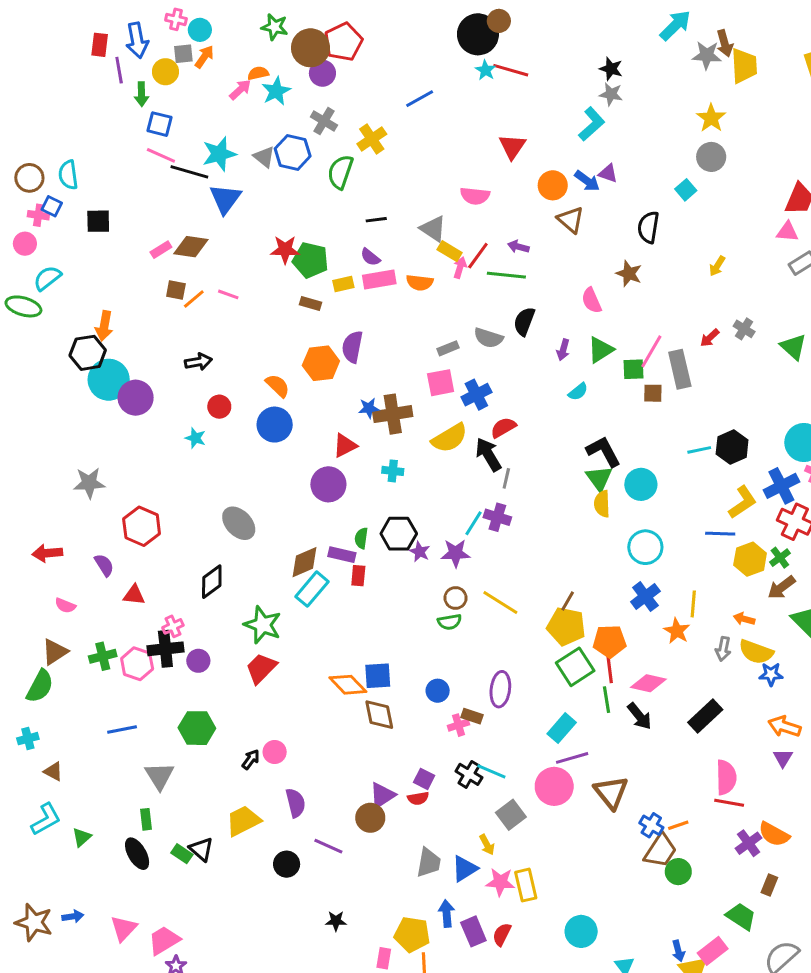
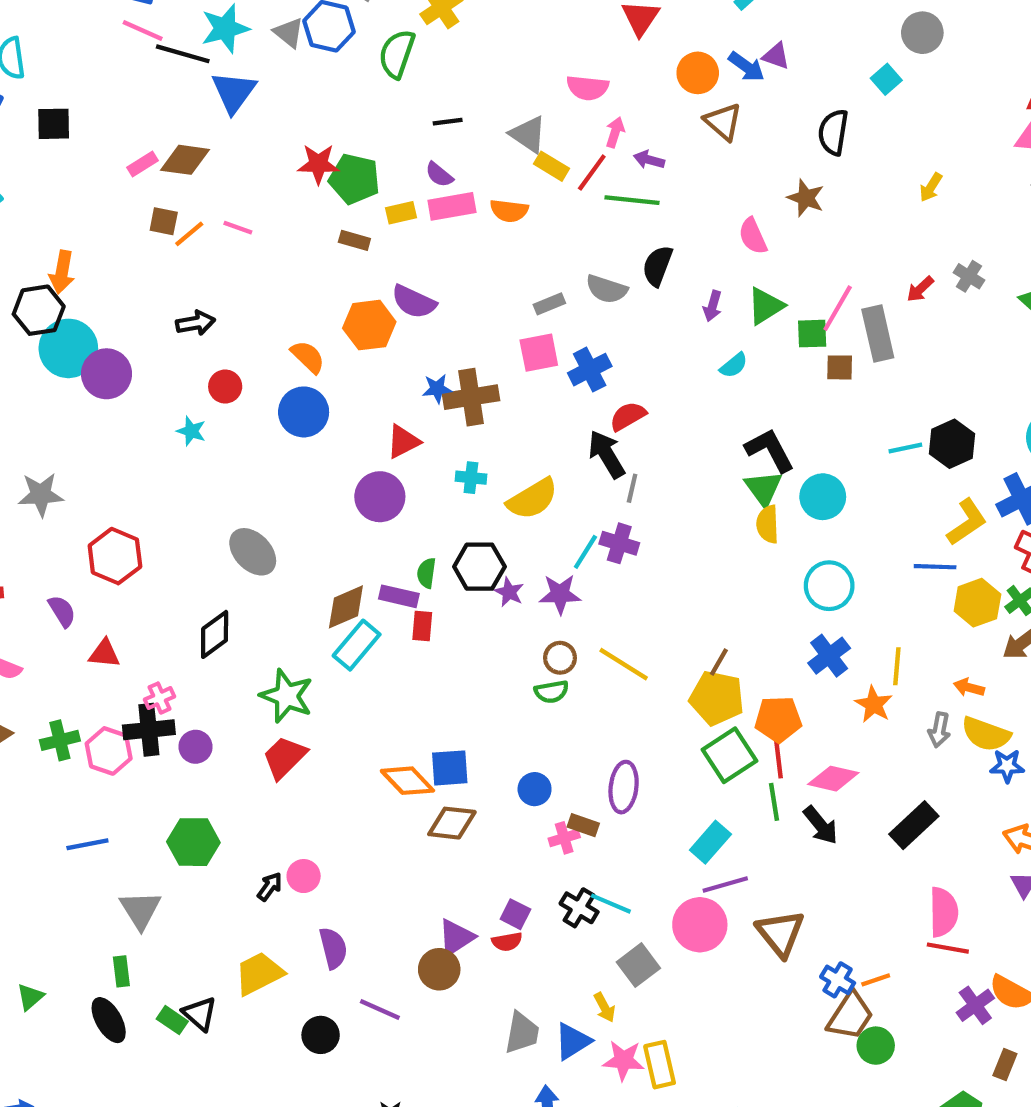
pink arrow: (460, 268) -> (615, 132), moved
purple semicircle: (352, 347) -> (414, 302), turned -76
yellow semicircle: (450, 438) -> (532, 499), moved
brown diamond: (379, 715) -> (452, 823), turned -72

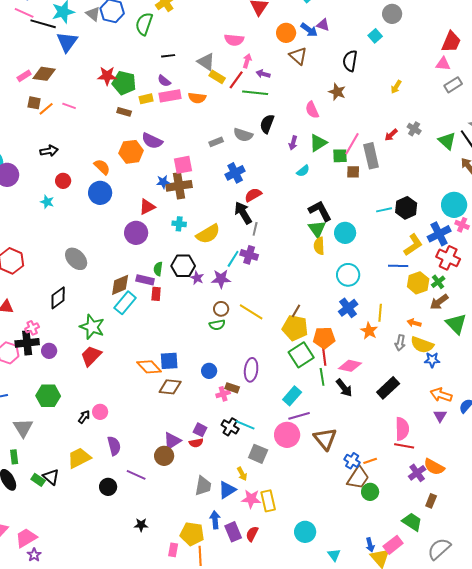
pink square: (539, 353) -> (183, 165), moved
gray square: (638, 965) -> (258, 454), turned -30

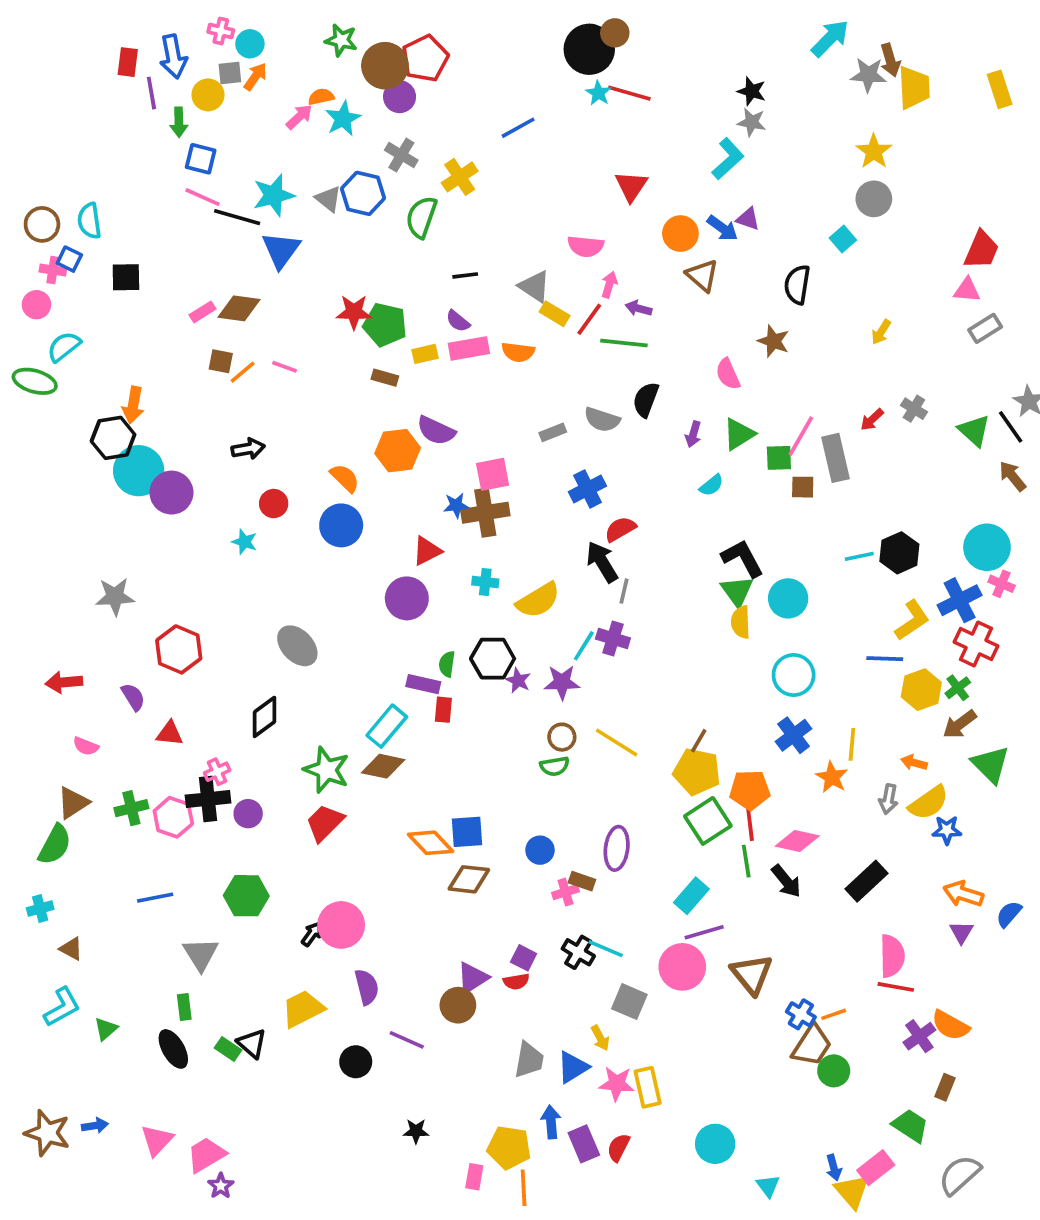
brown diamond: (120, 285) -> (383, 766), moved, turned 35
yellow semicircle: (422, 345) -> (929, 803), turned -55
pink circle: (100, 412) -> (341, 925), size x1.6

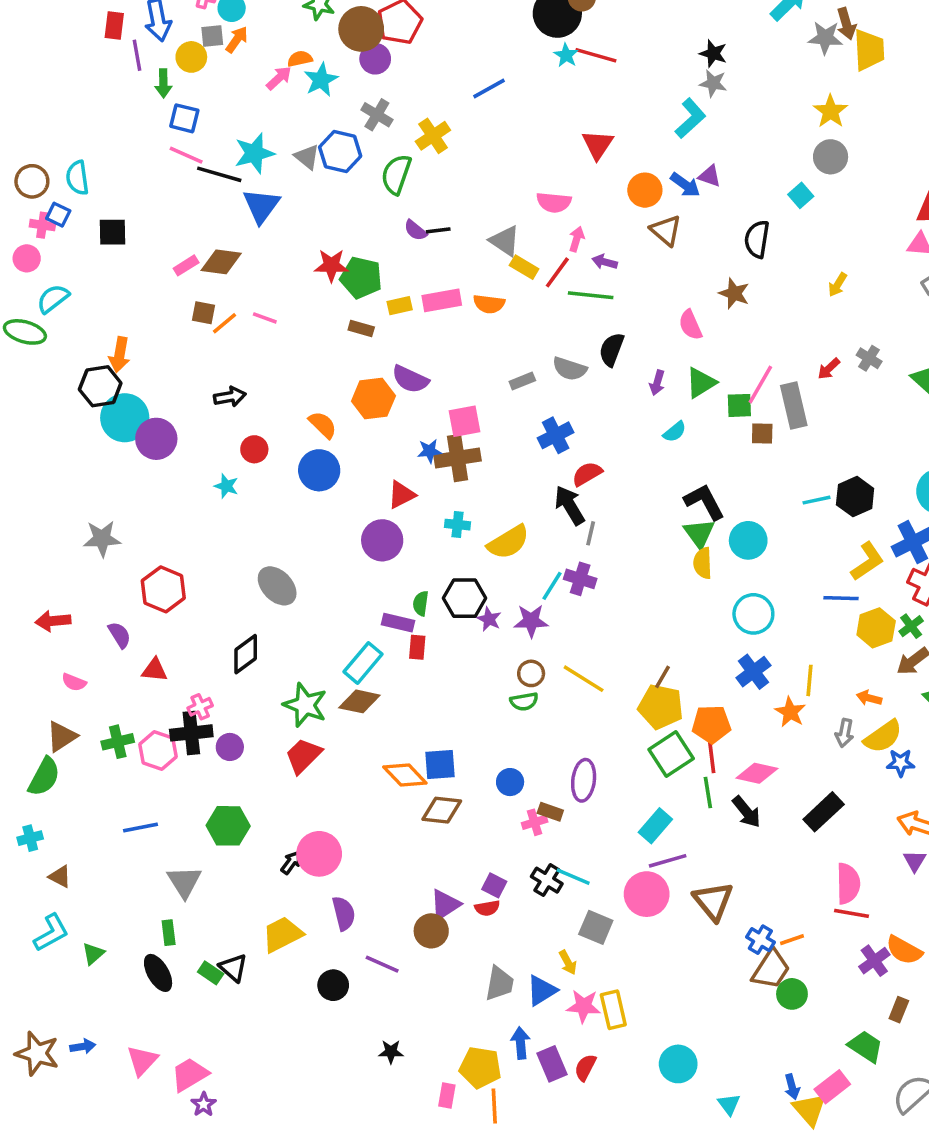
purple semicircle: (458, 321) -> (415, 230), moved

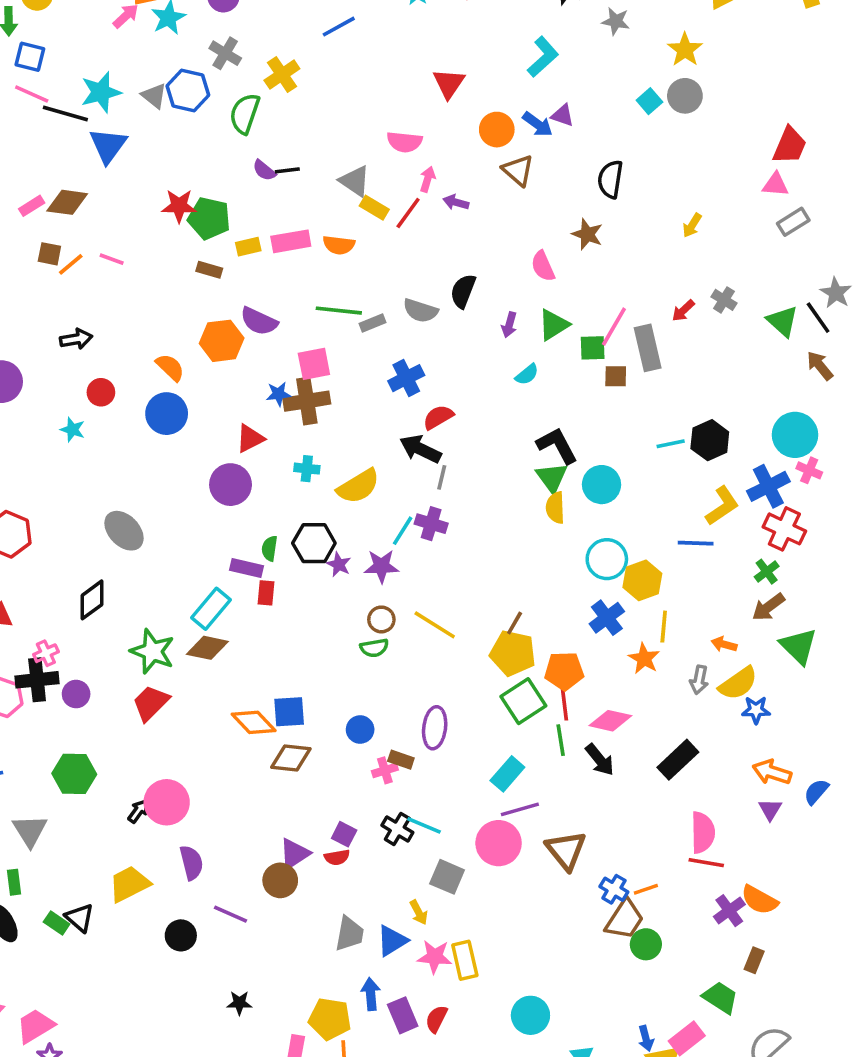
gray star: (713, 83) -> (616, 21), moved
cyan square: (801, 195) -> (649, 101), moved
green line: (591, 295) -> (339, 311), moved
black arrow: (570, 505) -> (420, 449), turned -33
yellow hexagon: (876, 628) -> (642, 580), moved

